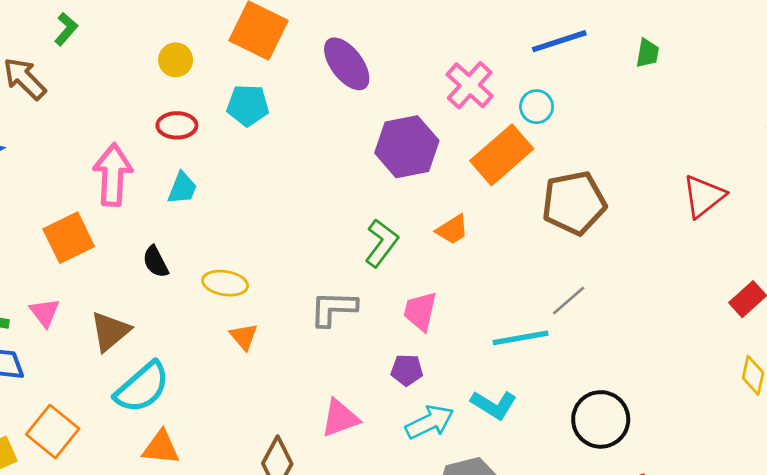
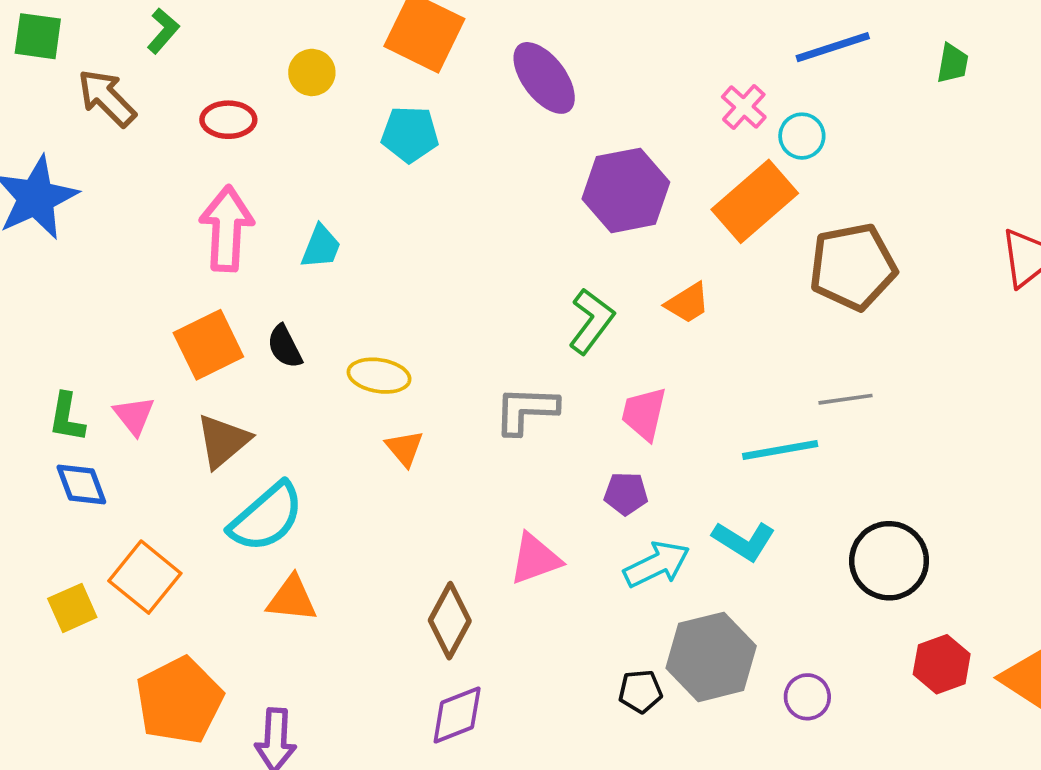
pink cross: (470, 85) -> (744, 107), moved, size x0.7
red ellipse: (177, 125) -> (228, 120), moved
orange square: (69, 238) -> (208, 345), moved
gray line: (569, 300) -> (845, 399), turned 33

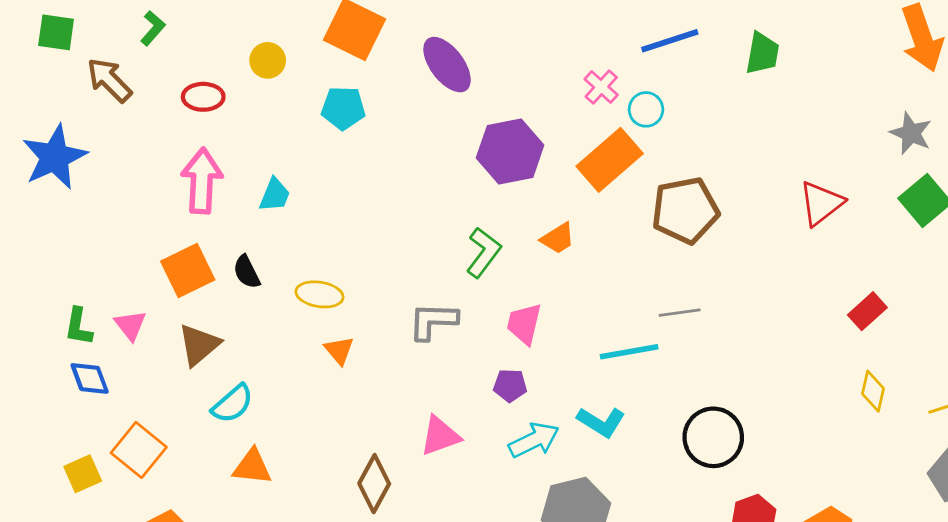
green trapezoid: (953, 63) -> (762, 53), size x1.4
cyan semicircle: (266, 517) -> (233, 404), size x0.7

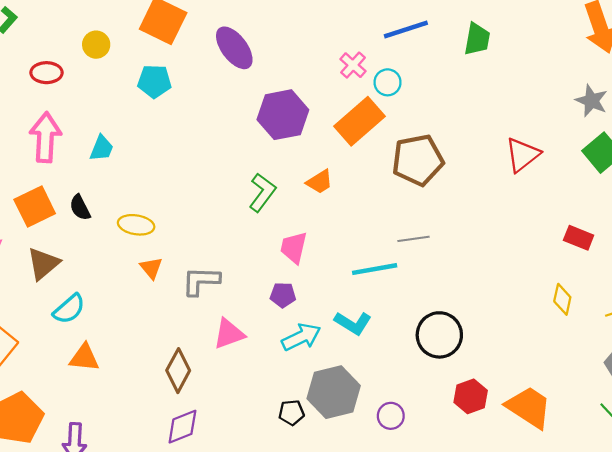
red rectangle: (867, 311) -> (579, 238), moved, turned 64
gray L-shape: (433, 321) -> (201, 281), moved

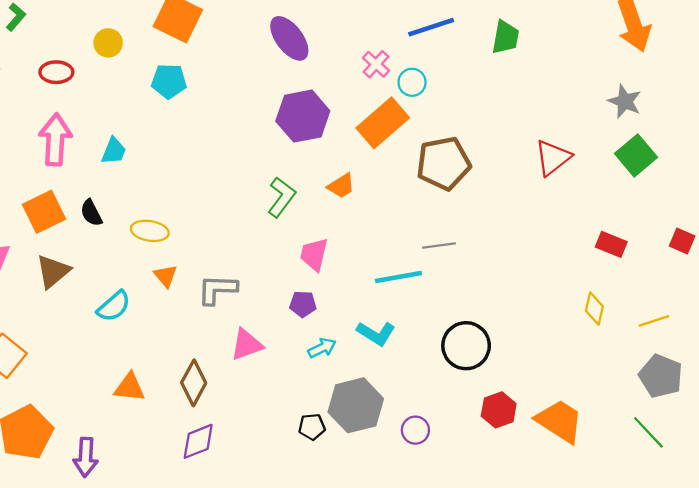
purple ellipse: (234, 48) -> (289, 38), moved
cyan semicircle: (69, 309) -> (114, 306), moved
cyan arrow: (301, 337) -> (322, 348), size x0.7
orange triangle: (84, 358) -> (130, 387), moved

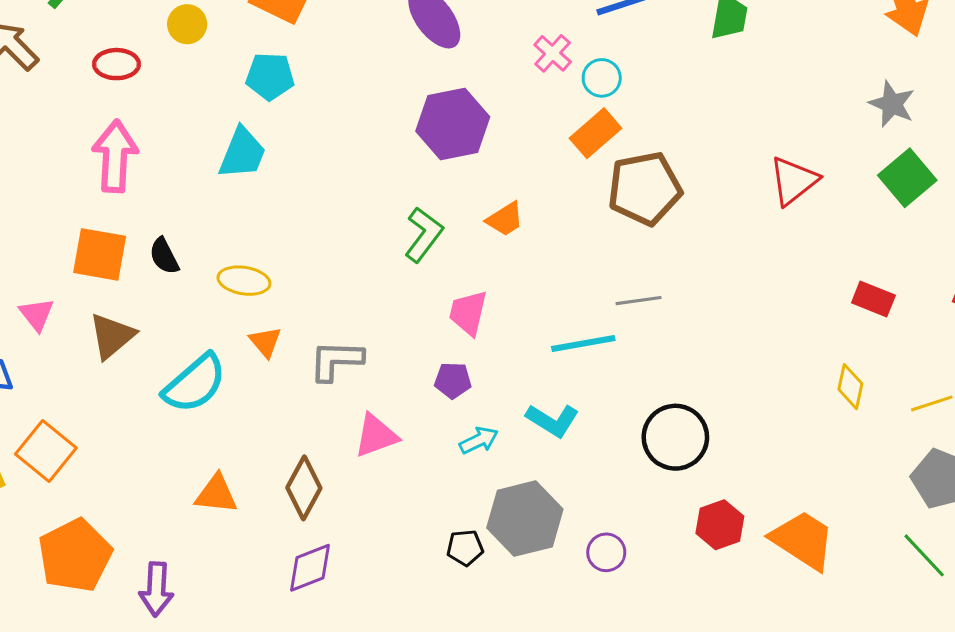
orange rectangle: (383, 123) -> (596, 133), moved, size x0.7
cyan trapezoid: (114, 151) -> (242, 153), moved, size x1.4
orange square: (44, 212) -> (100, 254), turned 36
cyan semicircle: (114, 306) -> (195, 383), size x1.4

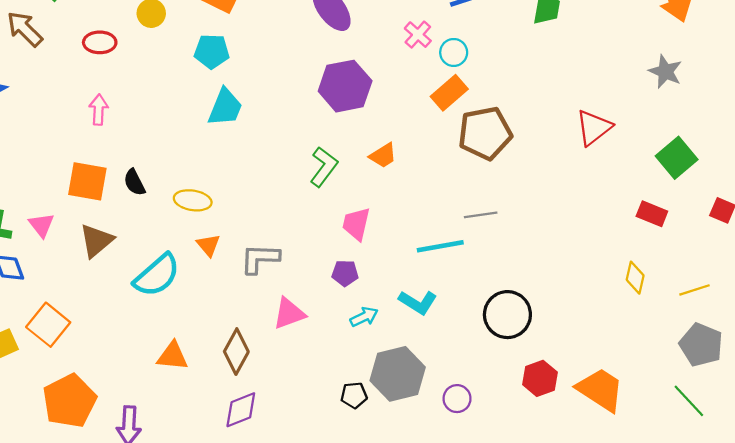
cyan trapezoid: (242, 153) -> (225, 107), moved
pink arrow: (115, 156) -> (99, 110), size x0.6
green square: (907, 178) -> (677, 158), moved

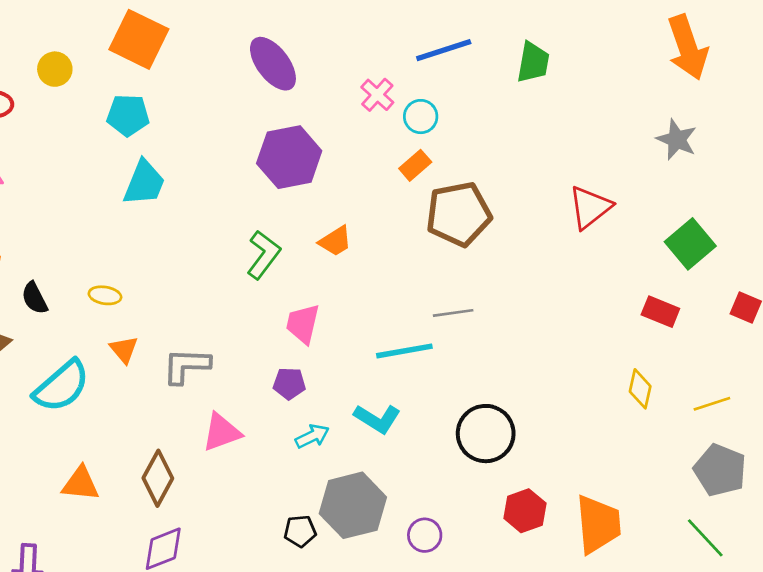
orange rectangle: (449, 93) -> (415, 165), size x0.7
black semicircle: (134, 182) -> (35, 298), moved
yellow ellipse: (193, 200) -> (105, 295), size x0.7
orange trapezoid: (600, 390) -> (598, 524), turned 52

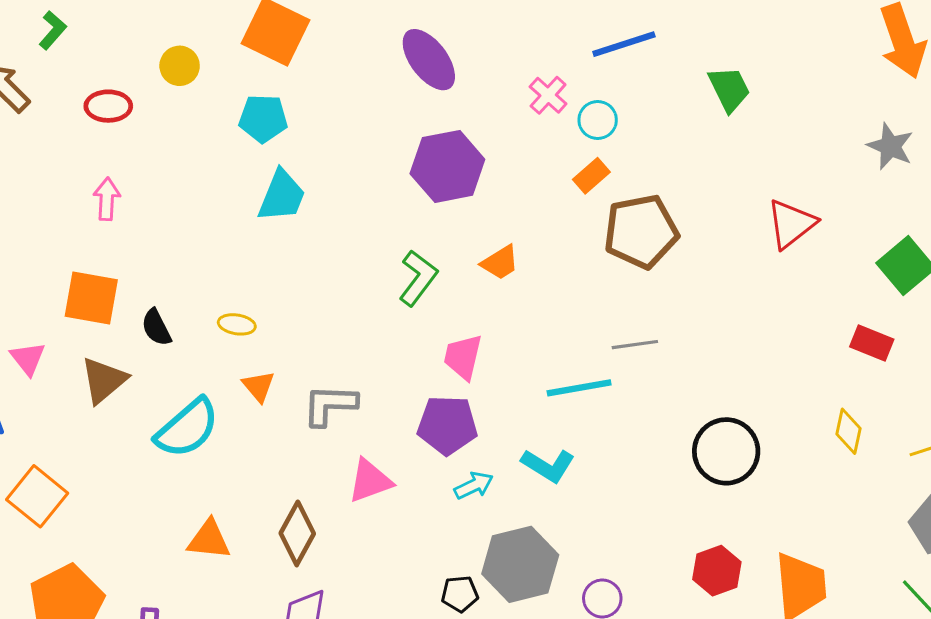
green trapezoid: (533, 62) -> (729, 89), moved, turned -36
purple pentagon: (289, 383) -> (447, 425), size x1.6
black circle: (486, 434) -> (726, 451), moved

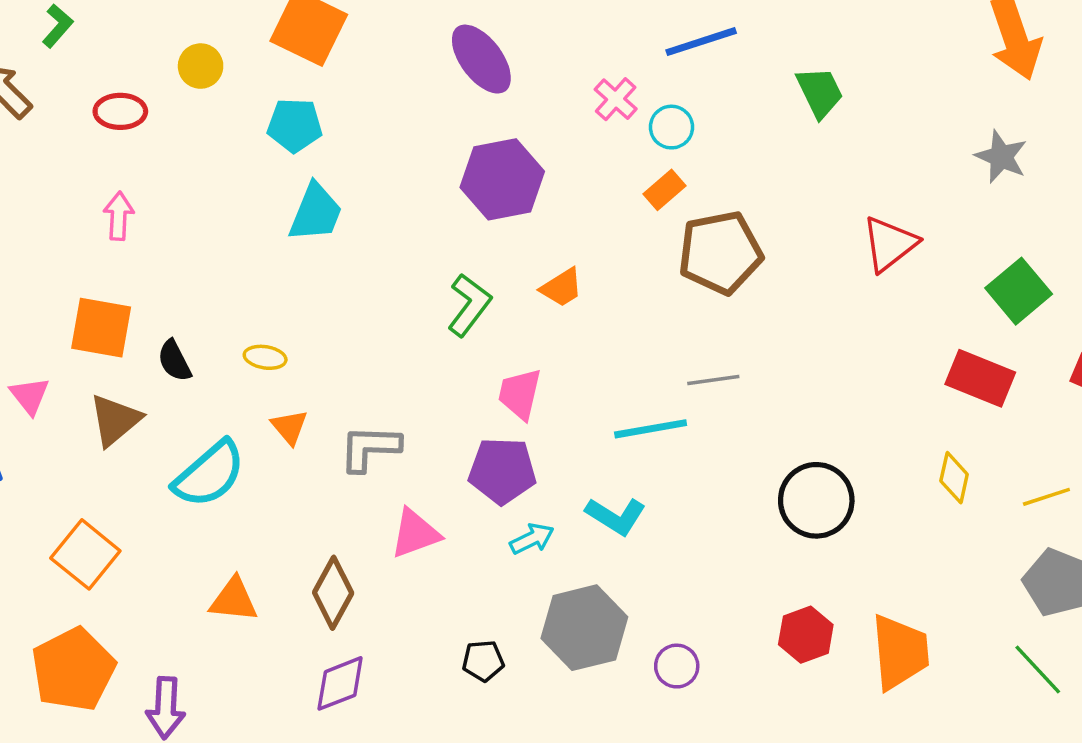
red rectangle: (872, 343) -> (980, 378), size x1.4
orange square: (37, 496) -> (85, 554), moved
black pentagon: (460, 594) -> (483, 661), moved

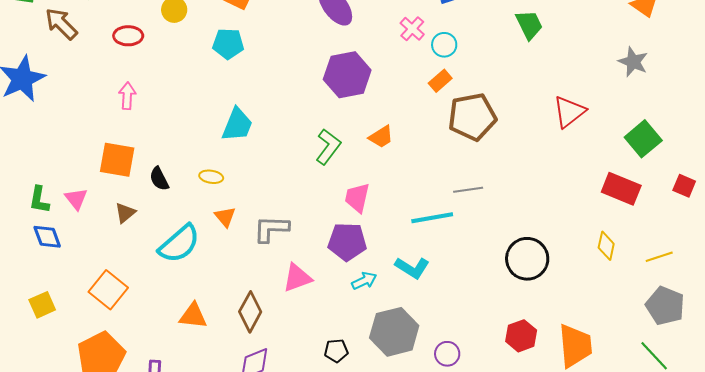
cyan trapezoid: (316, 213) -> (237, 125), moved
brown triangle: (115, 420) -> (125, 213), size x0.7

